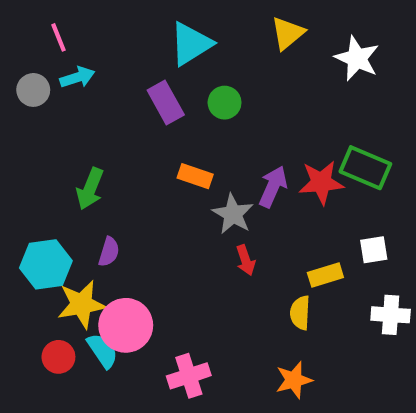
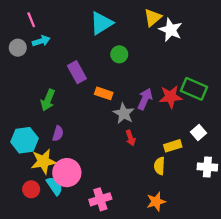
white star: (357, 58) -> (171, 30), moved
purple rectangle: (166, 103) -> (77, 72), moved
white square: (374, 250) -> (198, 132), turned -32

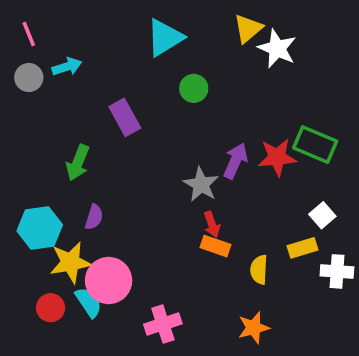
pink line: (31, 20) -> (29, 34), moved
orange rectangle: (104, 93) -> (215, 246), moved
yellow rectangle: (173, 146) -> (303, 248), moved

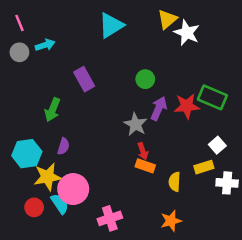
green circle: (194, 88) -> (145, 79), moved

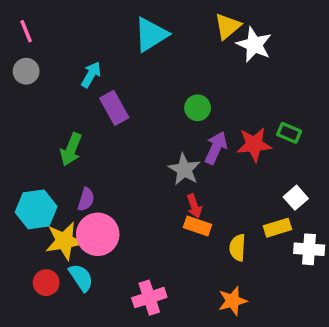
cyan arrow: (45, 45) -> (91, 75), moved, turned -42
green rectangle: (212, 97) -> (289, 133), size x0.6
pink circle: (73, 189) -> (98, 234), moved

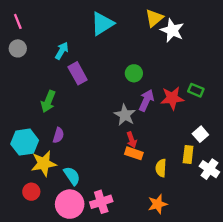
yellow rectangle: (277, 228) -> (188, 154), turned -66
pink circle: (98, 234) -> (70, 204), moved
white cross: (309, 249) -> (209, 169), turned 30
cyan semicircle: (81, 278) -> (72, 176), moved

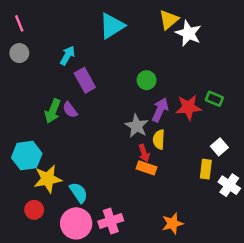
purple semicircle: (58, 135) -> (70, 110), moved, turned 126
yellow semicircle: (161, 168) -> (159, 139), moved

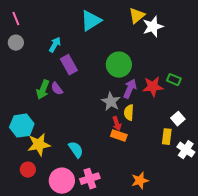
white star: (189, 33) -> (153, 27), turned 30
green circle: (147, 80) -> (119, 65), size x1.6
cyan semicircle: (79, 193) -> (76, 150), moved

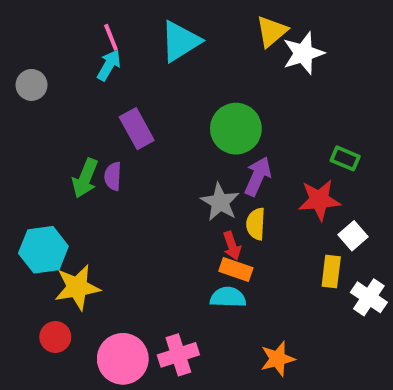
pink line: (16, 19) -> (111, 37), moved
cyan arrow: (55, 45) -> (109, 65), moved
red star: (153, 87) -> (319, 200), moved
purple semicircle: (57, 89) -> (113, 176), turned 40
cyan semicircle: (76, 150) -> (228, 297), moved, turned -54

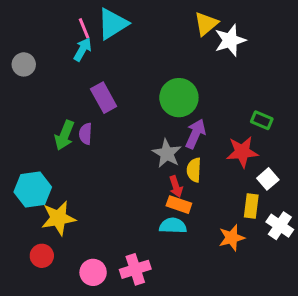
cyan triangle: (180, 41) -> (113, 24), moved
pink circle: (123, 359) -> (93, 272), size x0.7
orange star: (278, 359) -> (232, 238), moved

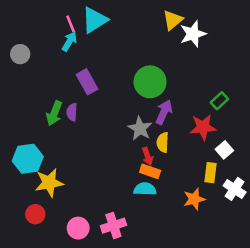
green rectangle: (262, 120) -> (219, 101), turned -66

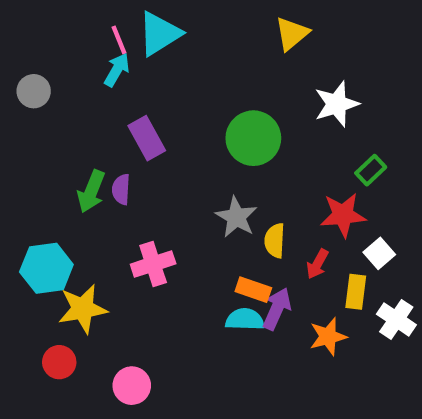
white star: (193, 34) -> (337, 104), moved
purple arrow: (164, 112) -> (277, 309), moved
red arrow: (148, 156) -> (317, 264), moved, turned 48
pink cross: (113, 226) -> (153, 264), moved

